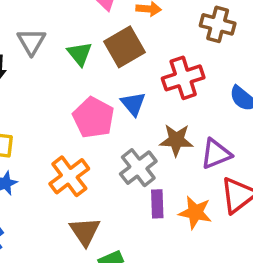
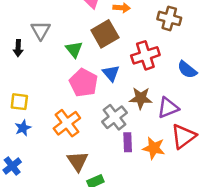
green triangle: (80, 54) -> (74, 49), moved

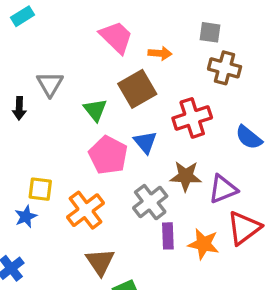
yellow square: (19, 102) -> (40, 189), moved

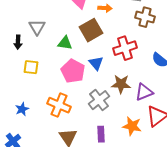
green triangle: (95, 110) -> (65, 43), turned -42
yellow square: (40, 189) -> (31, 67), moved
orange cross: (86, 210) -> (59, 105), turned -30
purple rectangle: (168, 236) -> (101, 134), moved

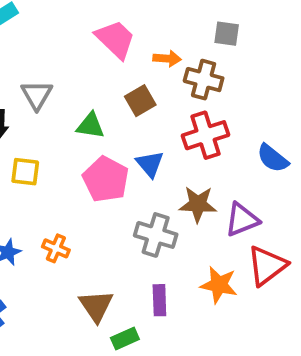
brown cross: (145, 17) -> (204, 80), moved
brown square: (91, 30) -> (140, 101), size x0.7
gray cross: (99, 100) -> (156, 235), turned -35
orange cross: (59, 105) -> (56, 248), moved, size x0.6

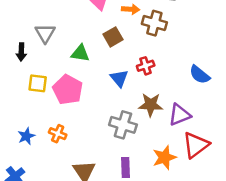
red cross: (205, 135) -> (146, 66), moved, size x0.6
pink pentagon: (106, 179) -> (68, 90), moved
orange star: (219, 285) -> (164, 157), turned -30

